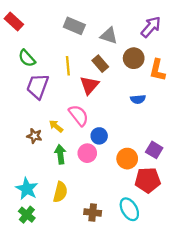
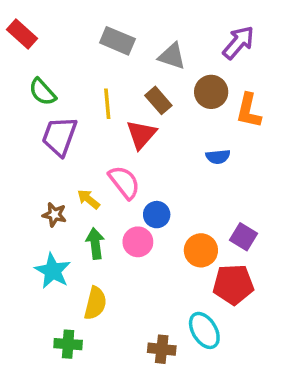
cyan star: (27, 189) -> (53, 271), moved
brown cross: (93, 213) -> (162, 349), moved
green cross: (27, 215) -> (68, 344), moved, turned -35

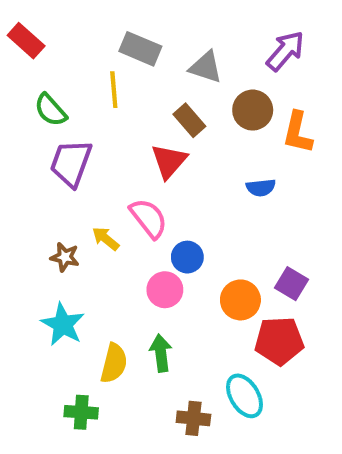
yellow line: (107, 104) -> (114, 90), moved
green arrow: (95, 244) -> (161, 353), moved

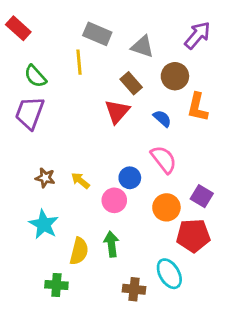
orange L-shape: (298, 133) -> (198, 107), moved
purple trapezoid: (71, 163) -> (30, 113), moved
blue semicircle: (261, 188) -> (162, 119), moved, turned -132
pink semicircle: (149, 218) -> (164, 159), moved
yellow arrow: (106, 239) -> (80, 181), moved

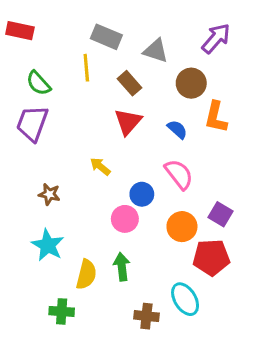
red rectangle: (18, 28) -> (20, 31), turned -30
brown rectangle: (131, 83) -> (130, 83), moved
yellow arrow: (80, 181) -> (100, 166), moved

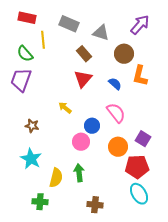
red rectangle: (20, 31) -> (27, 18), moved
yellow line: (86, 68) -> (43, 40), moved
cyan ellipse: (185, 299) -> (139, 194), moved

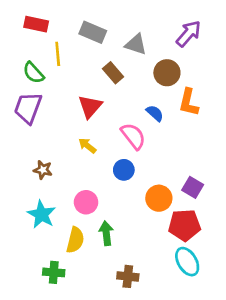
red triangle: (83, 79) -> (90, 106), moved
pink semicircle: (116, 113) -> (133, 136), moved
pink circle: (81, 142) -> (86, 202), moved

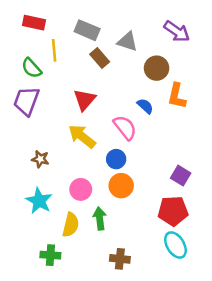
purple arrow: (189, 34) -> (177, 31), turned 84
brown rectangle: (113, 73) -> (100, 58), moved
yellow arrow: (87, 146) -> (82, 136), size x1.6
orange circle: (159, 198) -> (121, 186), moved

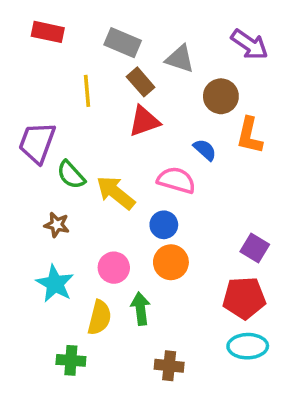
yellow line: (54, 50) -> (87, 91), moved
green semicircle: (31, 68) -> (71, 175), moved
red triangle: (85, 100) -> (144, 121), moved, turned 30
pink semicircle: (125, 128) -> (176, 180), turned -36
cyan ellipse: (175, 245) -> (248, 346), turned -60

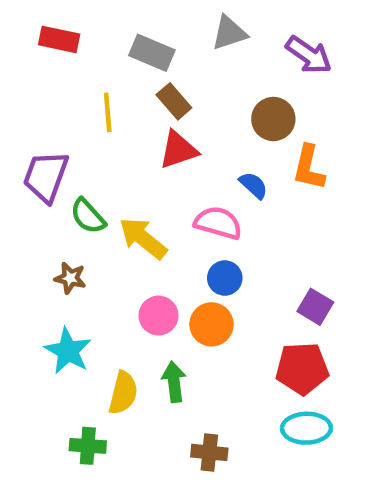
gray triangle: (180, 59) -> (229, 33), moved, turned -36
blue circle: (164, 225) -> (225, 278), moved
pink circle: (114, 268) -> (158, 316), moved

